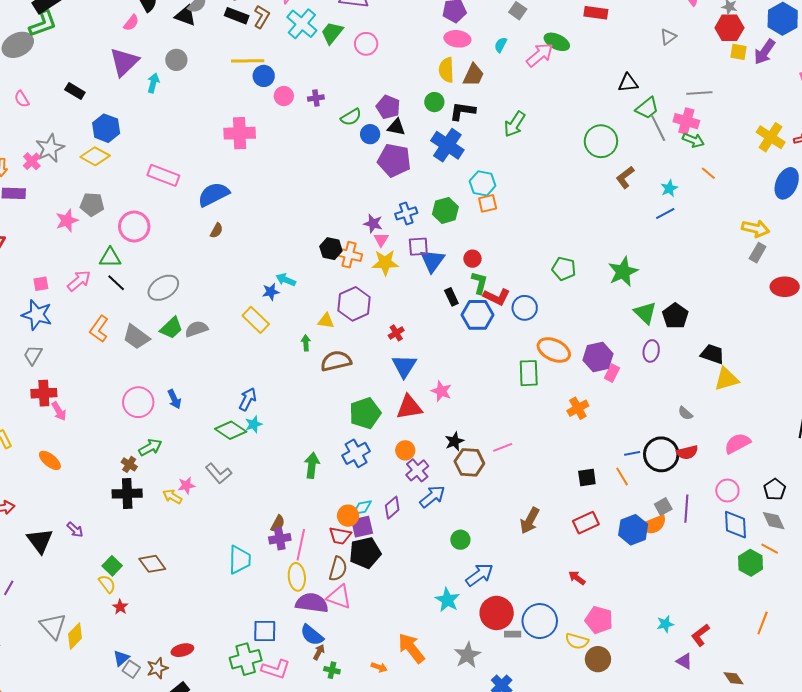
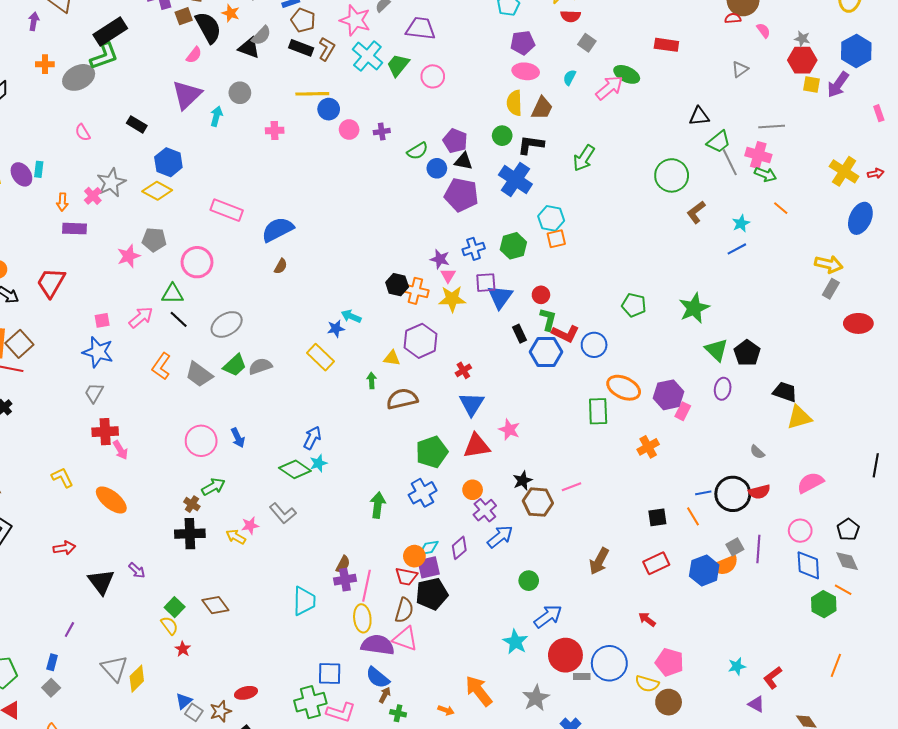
pink cross: (240, 133) -> (275, 131), moved, size x0.6
orange ellipse: (50, 460) -> (111, 500), size x1.4

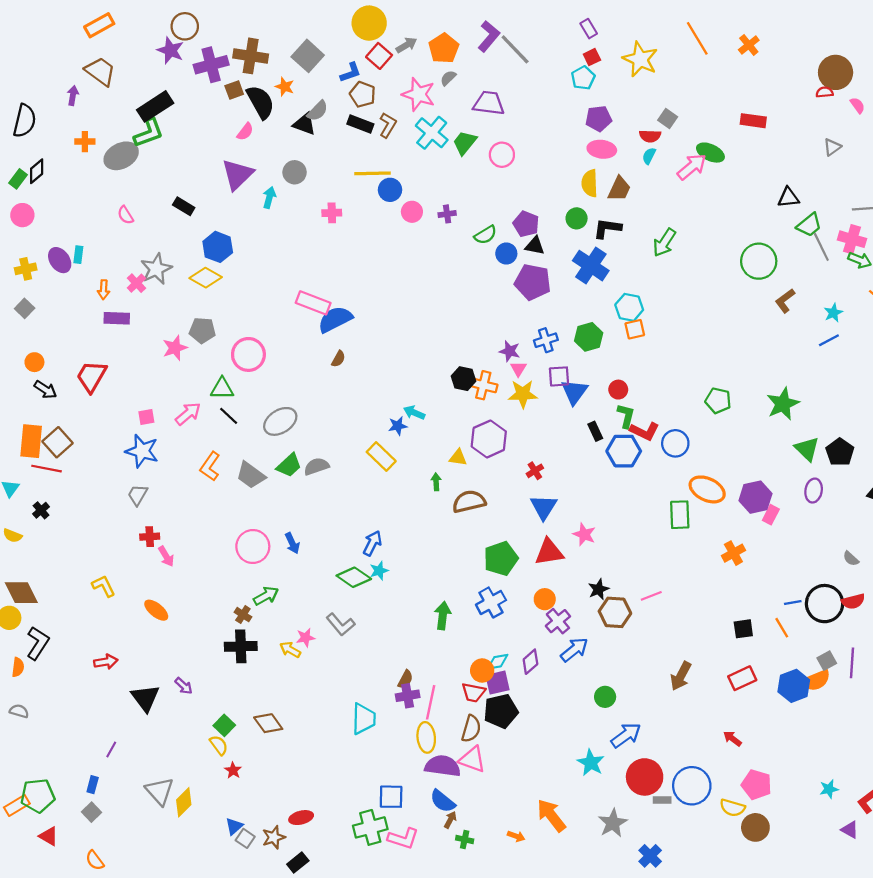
red semicircle: (571, 16) -> (650, 136), moved
pink rectangle: (227, 210) -> (313, 303), moved
red cross: (105, 432) -> (150, 537), size x0.7
orange ellipse: (111, 500) -> (156, 610), size x0.7

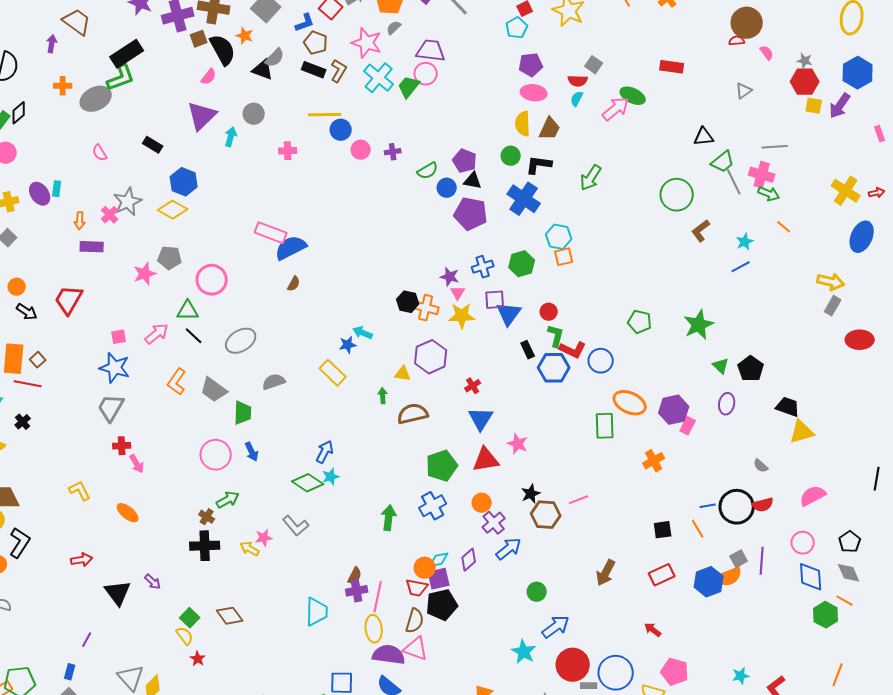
pink circle: (502, 155) -> (426, 74), moved
brown square: (57, 442) -> (38, 360), size x0.6
green triangle: (807, 449) -> (721, 366), size x0.7
green trapezoid: (289, 465) -> (243, 413), moved, turned -45
gray trapezoid: (138, 495) -> (111, 408), size x1.4

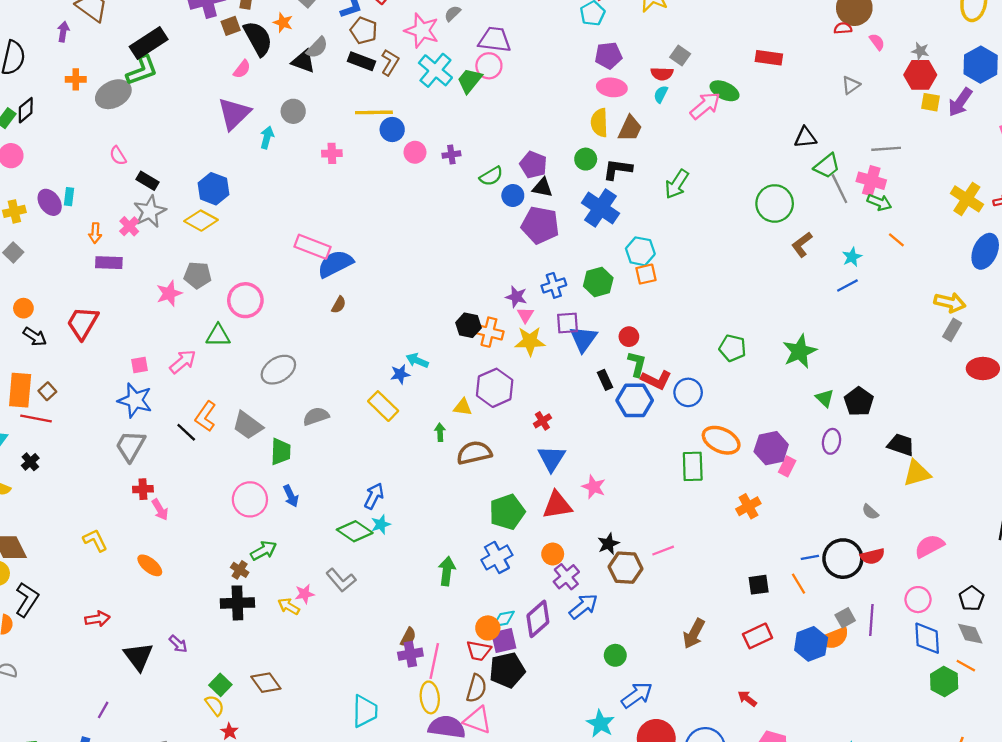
black rectangle: (153, 145) -> (148, 181), moved
black line: (194, 336) -> (186, 432), moved
purple diamond: (469, 560) -> (538, 619), size x1.4
cyan trapezoid: (317, 612) -> (365, 711), moved

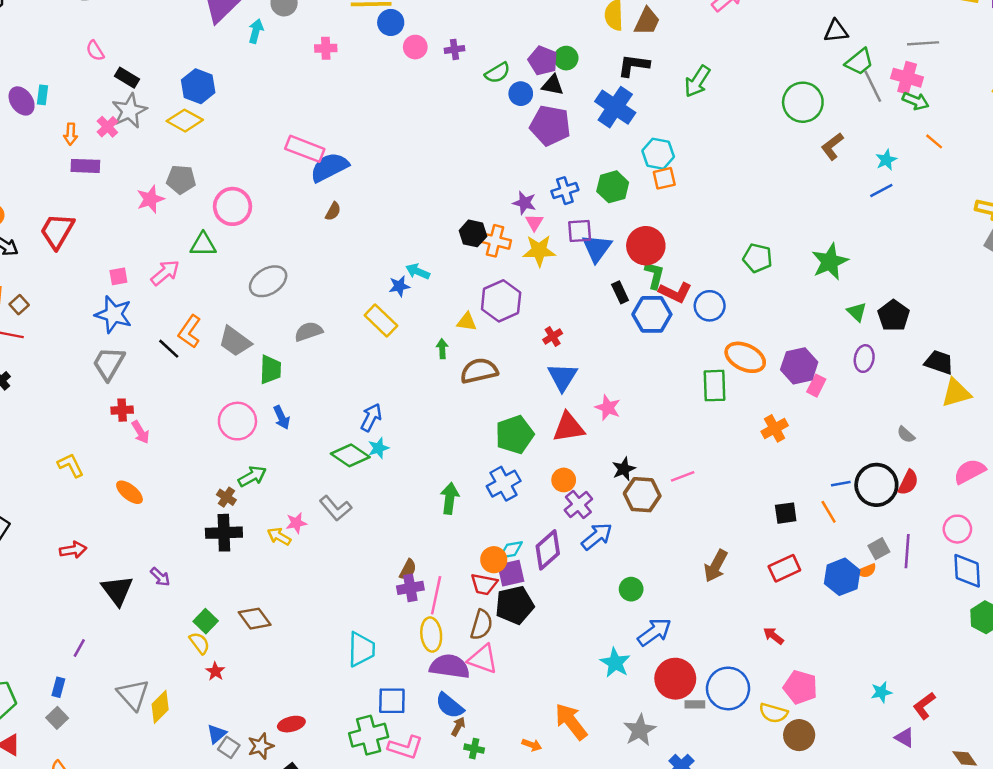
green circle: (586, 159) -> (566, 58), moved
red circle: (629, 337) -> (646, 246), size x1.8
red semicircle: (872, 556) -> (908, 482), turned -50
orange semicircle: (834, 638) -> (867, 571), size x0.6

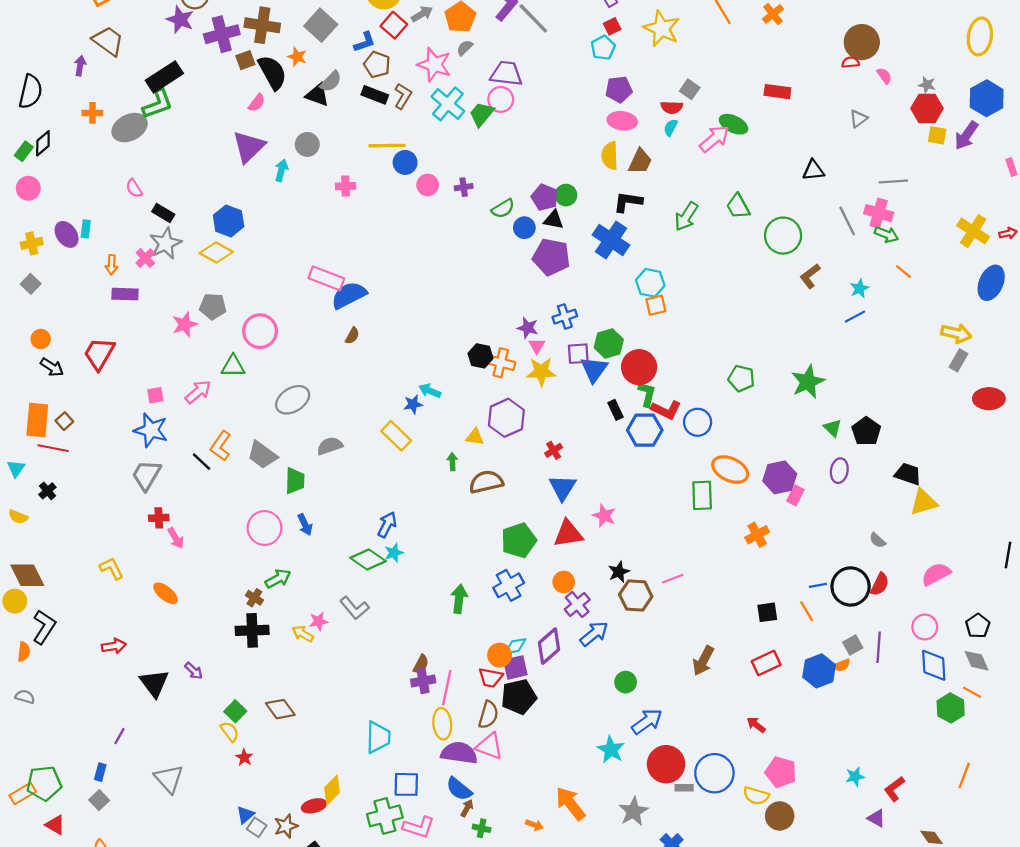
green trapezoid: (859, 62) -> (738, 206), moved, turned 100
green hexagon: (613, 187) -> (609, 344), moved
yellow diamond: (160, 707) -> (332, 790), moved

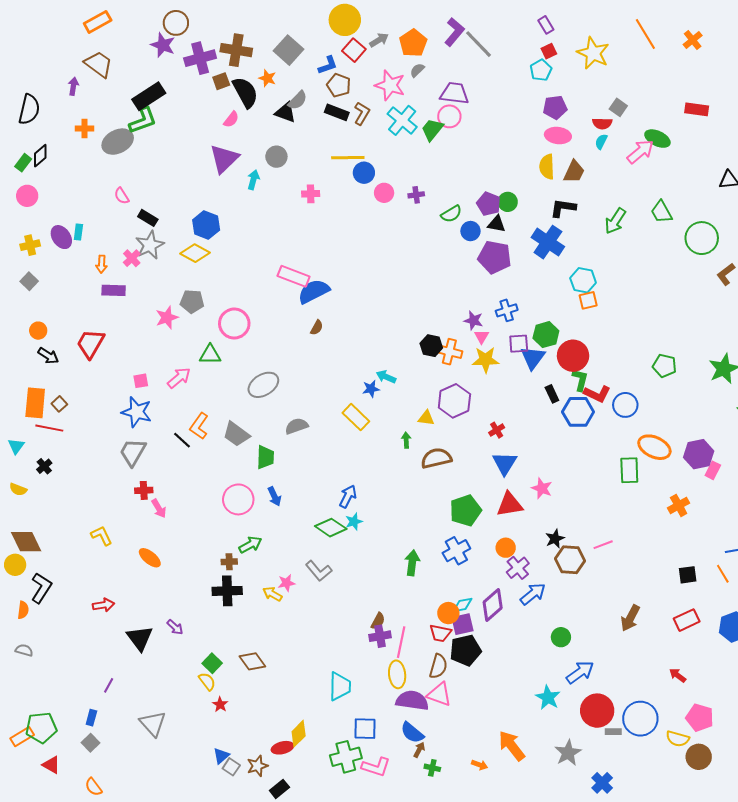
brown cross: (254, 598) -> (229, 562), turned -35

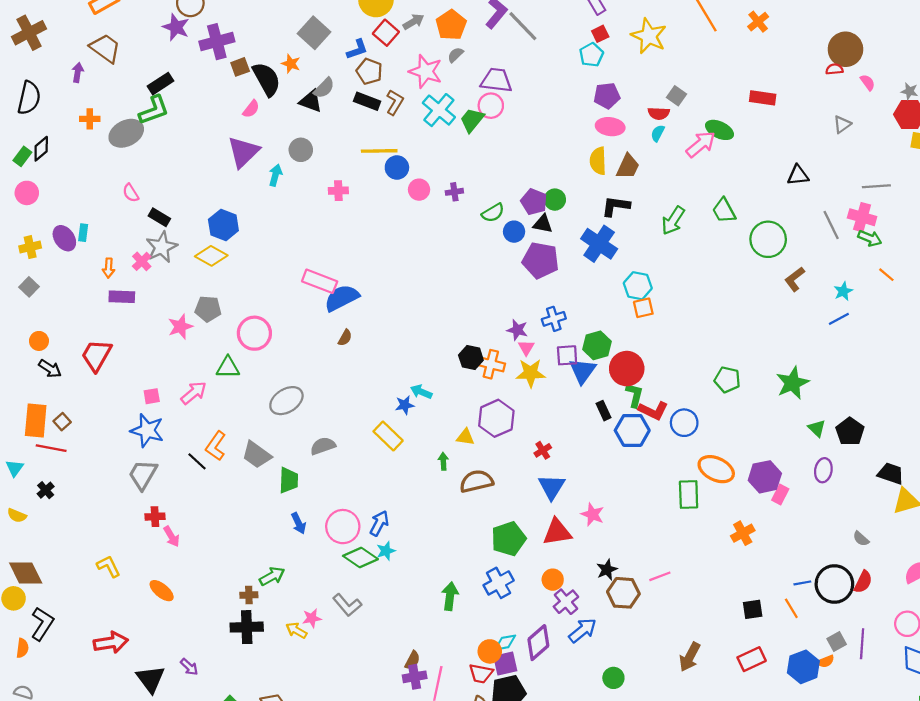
brown cross: (236, 50) -> (29, 33), moved, turned -36
black rectangle: (149, 96) -> (160, 84), size x0.7
pink circle: (238, 499) -> (343, 527), moved
red arrow: (104, 605) -> (111, 643), size x1.4

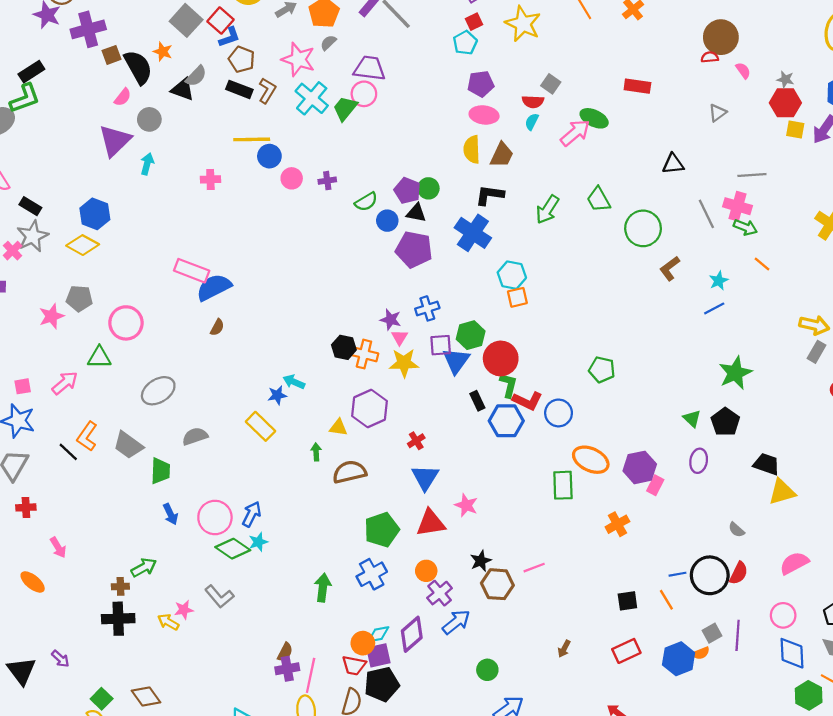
red square: (386, 33) -> (220, 20), moved
gray circle: (301, 150) -> (149, 119), moved
green star: (792, 383) -> (735, 373), moved
pink arrow: (172, 537) -> (58, 548), moved
brown arrow: (690, 657) -> (564, 649), size x0.6

